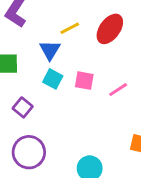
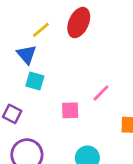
pink square: (84, 81) -> (70, 110), moved
pink line: (118, 90) -> (101, 93), moved

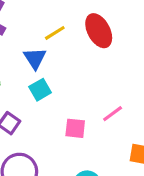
red ellipse: (79, 23) -> (99, 31), turned -60
cyan square: (35, 81) -> (40, 90), turned 36

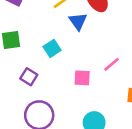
blue triangle: (35, 58) -> (78, 21), moved

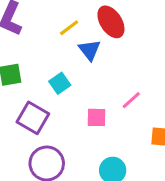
purple square: (29, 77) -> (33, 118), size x1.5

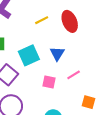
blue triangle: (90, 50) -> (57, 54), moved
cyan square: (60, 83) -> (29, 55), size x1.5

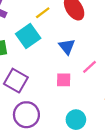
cyan square: (29, 55) -> (28, 36), moved

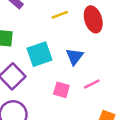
cyan square: (28, 36) -> (39, 54), moved

